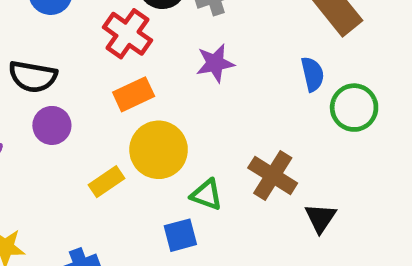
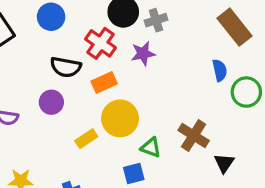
purple star: (215, 63) -> (143, 54), moved
black semicircle: (33, 77) -> (66, 67), moved

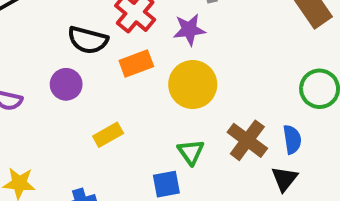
blue semicircle: (220, 70) -> (292, 139), moved
yellow circle: (120, 118) -> (193, 84), moved
green triangle: (151, 148) -> (191, 152), turned 30

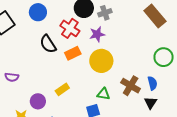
black semicircle: (88, 40) -> (48, 44), turned 48
purple circle: (66, 84) -> (38, 101), moved
green triangle: (191, 152) -> (104, 94), turned -40

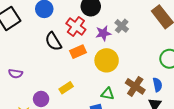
gray cross: (105, 13) -> (122, 26), moved, turned -32

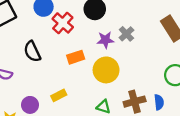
red cross: (76, 26) -> (63, 23), moved
black semicircle: (53, 41) -> (32, 51), moved
brown cross: (135, 86) -> (135, 102), turned 36

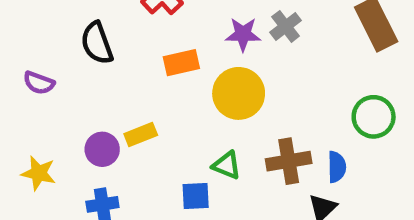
purple circle: (30, 105) -> (102, 149), moved

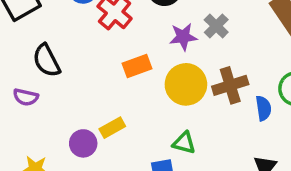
black semicircle: (97, 43) -> (47, 61), moved
brown cross: (289, 161) -> (230, 85), moved
blue semicircle: (337, 167) -> (263, 108), moved

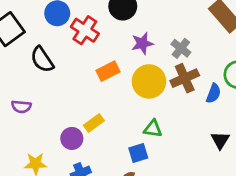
gray cross: (216, 26) -> (181, 48), moved
black semicircle: (47, 61) -> (42, 59), moved
blue semicircle: (263, 108) -> (213, 93), turned 36

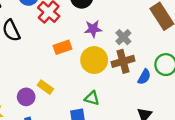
yellow rectangle: (94, 123) -> (45, 87), turned 63

